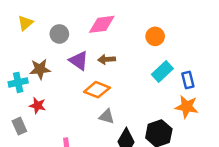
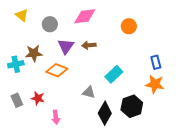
yellow triangle: (25, 23) -> (22, 15), turned -40
purple triangle: (79, 61) -> (66, 46), turned 30
cyan rectangle: (162, 72) -> (114, 74), moved
orange diamond: (97, 90) -> (57, 70), moved
red star: (38, 105) -> (38, 98), moved

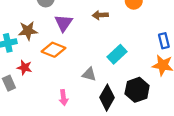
brown arrow: (89, 45) -> (100, 15), moved
red star: (38, 98) -> (25, 68), moved
pink arrow: (56, 117) -> (64, 98), moved

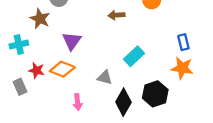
purple triangle: (64, 23) -> (72, 41), moved
brown star: (28, 31) -> (40, 19), moved, turned 30
orange diamond: (53, 50) -> (62, 69), moved

